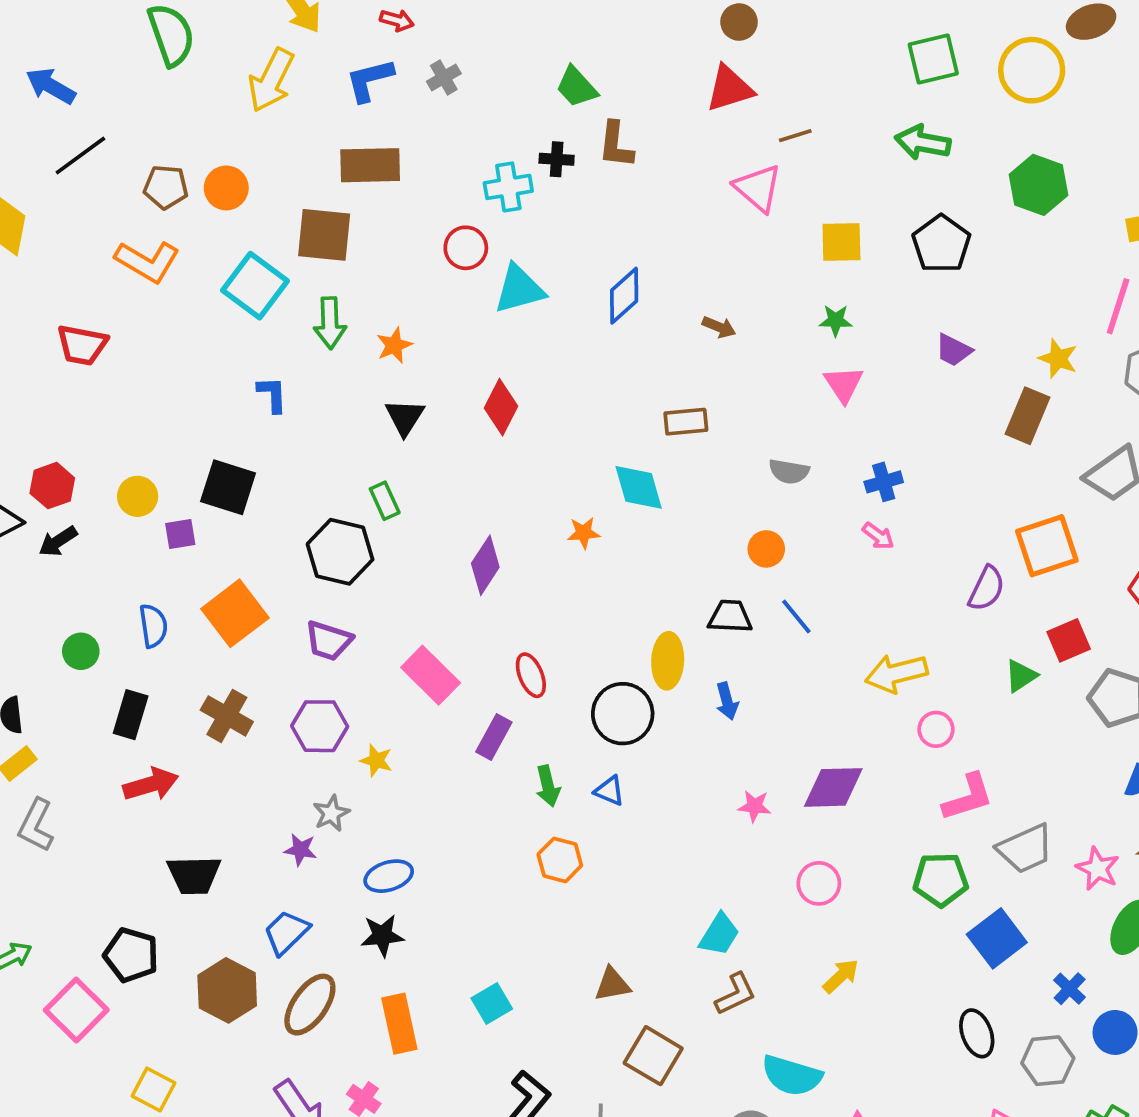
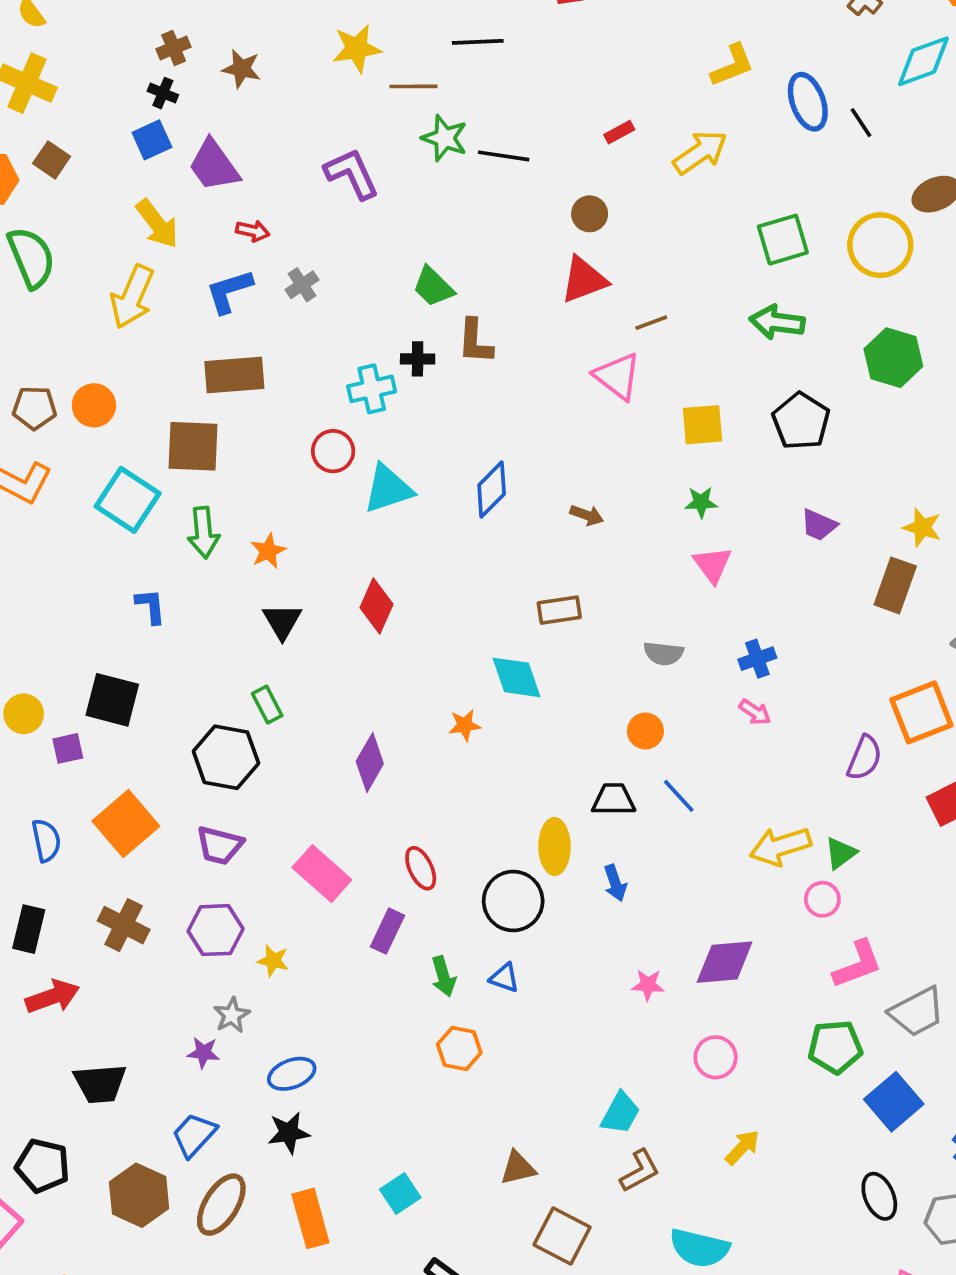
green triangle: (1021, 676) -> (841, 853), moved

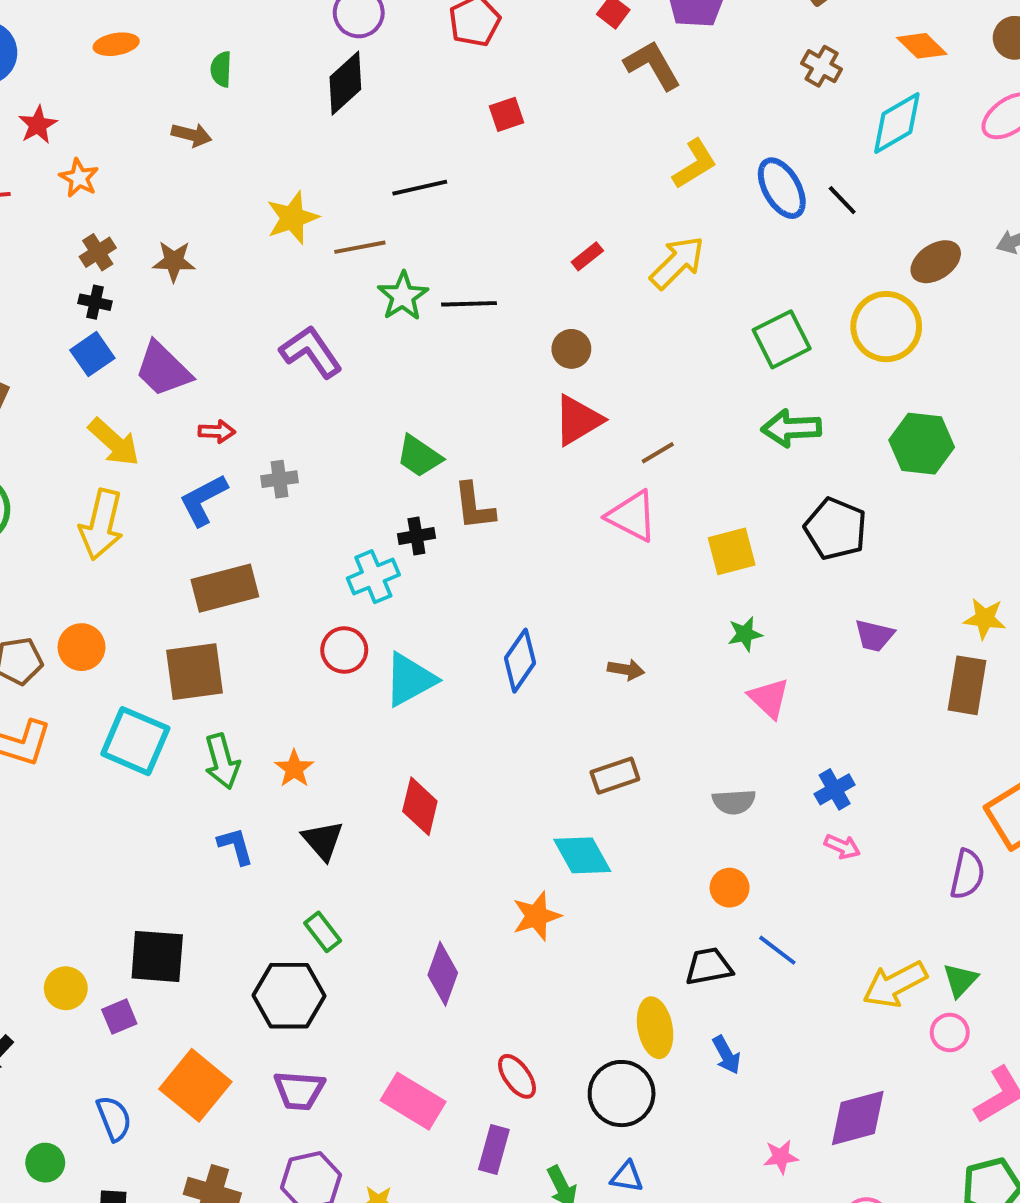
green star: (445, 138) -> (403, 296), turned 30
gray cross: (302, 285) -> (279, 479), turned 36
blue L-shape: (151, 606) -> (236, 846), moved
orange star: (465, 725) -> (536, 916), size x1.4

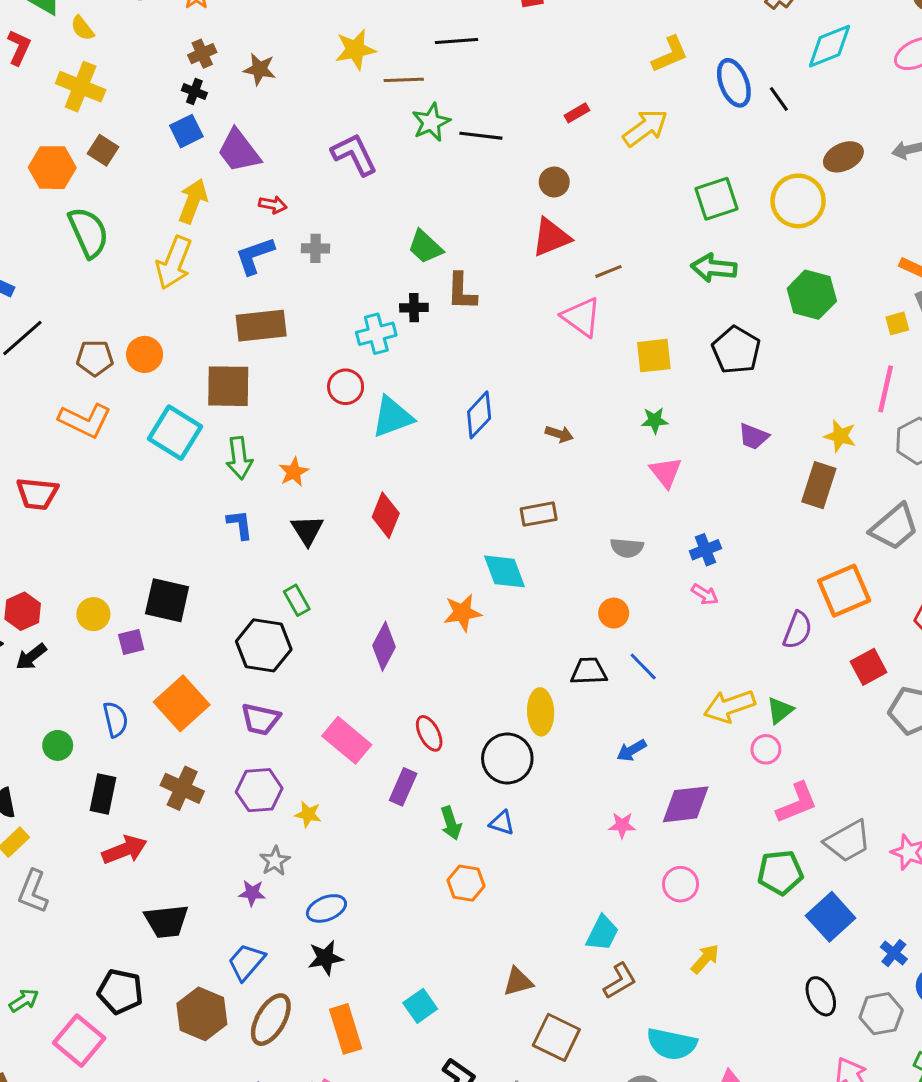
yellow arrow: (114, 442) -> (193, 201), turned -120
blue arrow: (726, 1055) -> (632, 750), moved, turned 80

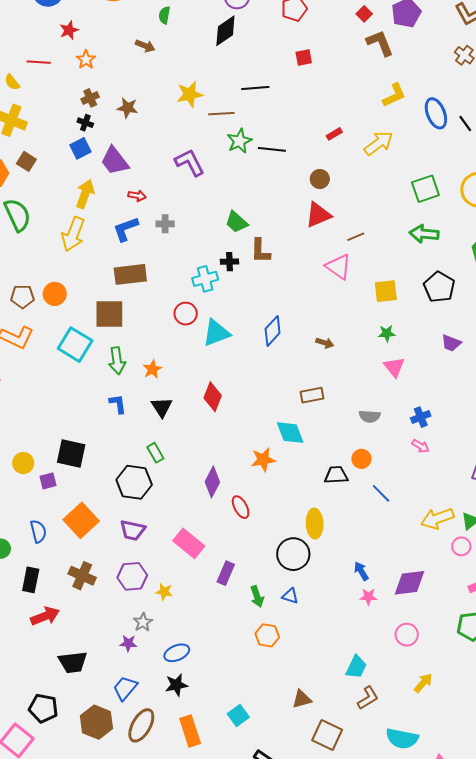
black trapezoid: (589, 671) -> (336, 475), moved
red ellipse: (429, 733) -> (241, 507), moved
blue arrow: (632, 750) -> (361, 571), moved, turned 90

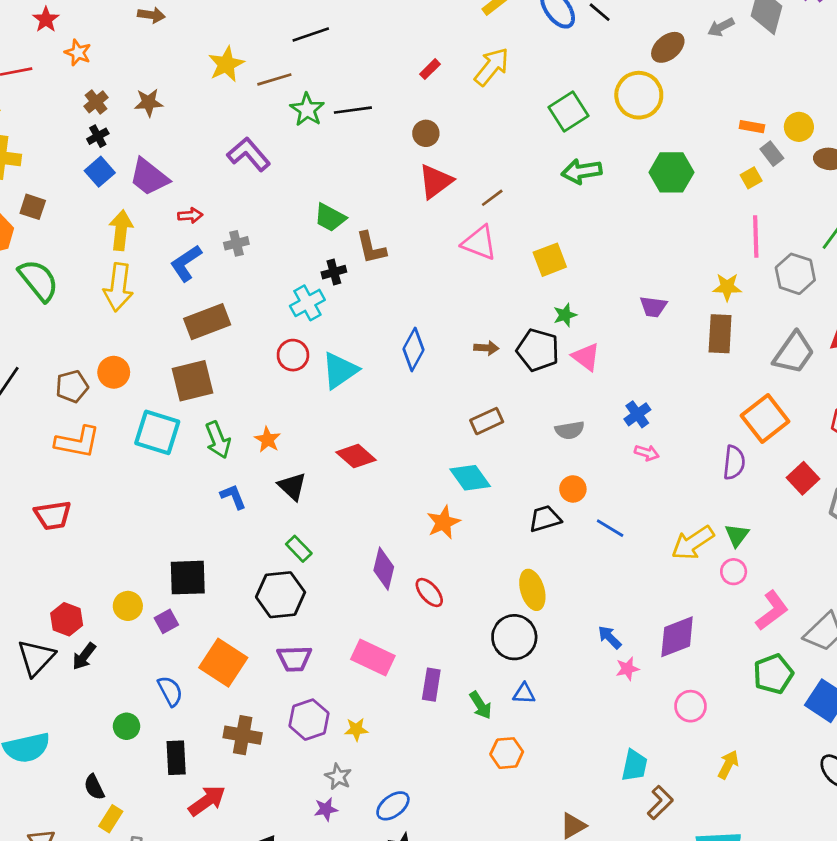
black cross: (85, 123) -> (98, 136), turned -35
black pentagon: (439, 287) -> (538, 350), moved
red diamond: (213, 397) -> (356, 456), turned -56

